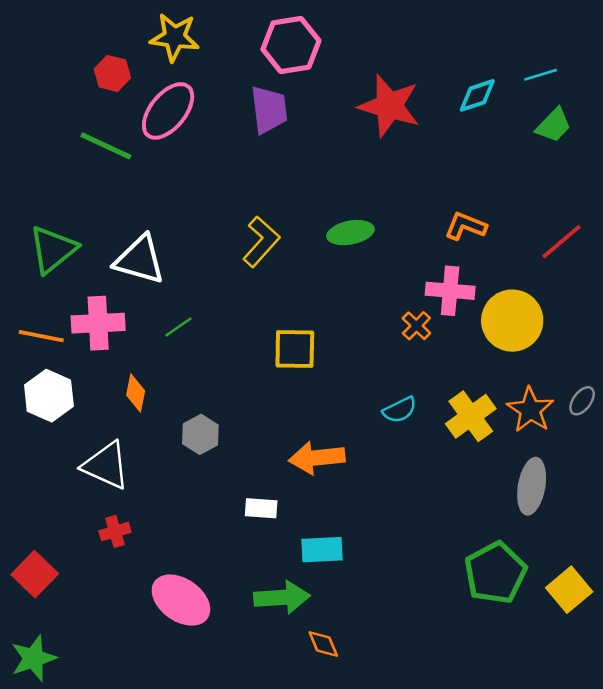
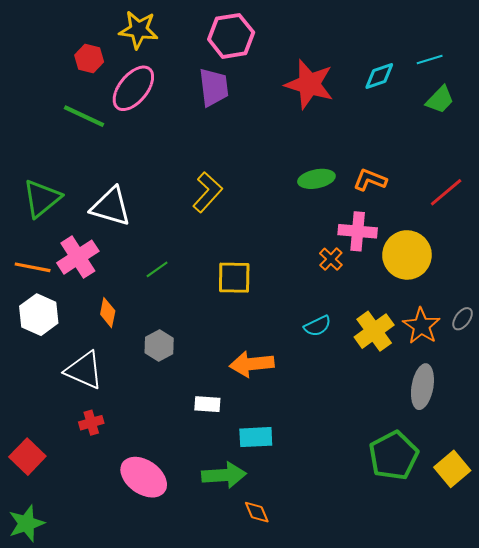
green ellipse: (350, 233) -> (316, 179), moved
pink cross: (98, 323) -> (78, 257), turned -30
green line: (178, 327) -> (157, 269), moved

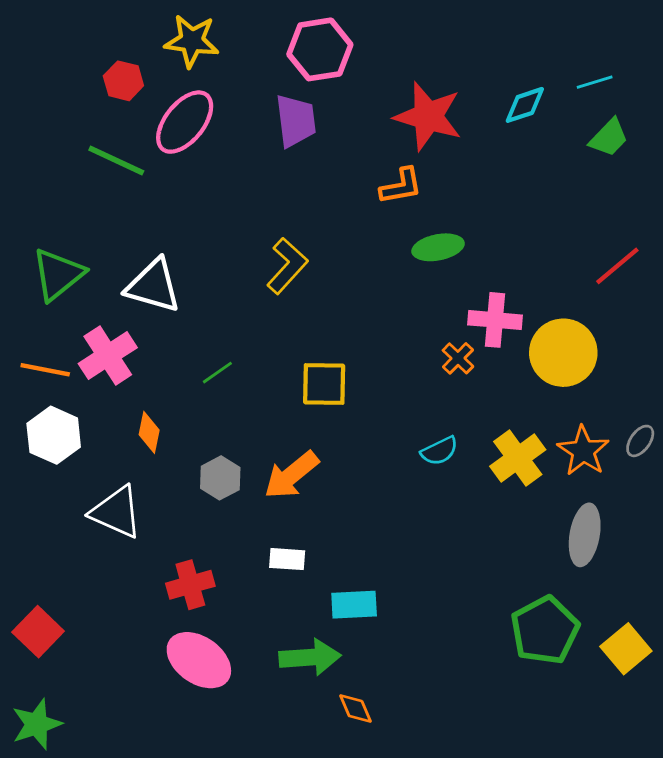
orange L-shape: (370, 180) -> (401, 186), moved, turned 148
orange arrow: (252, 364) -> (291, 475), moved, turned -33
red cross: (91, 423) -> (190, 585), moved, size x1.4

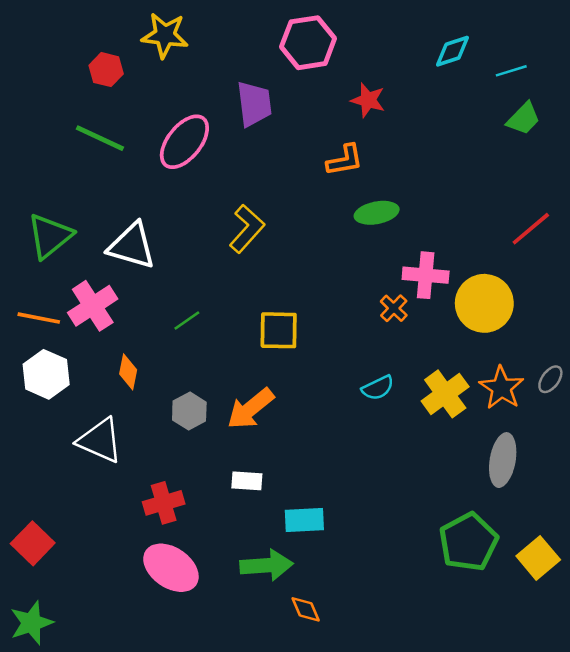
pink hexagon: (320, 49) -> (308, 43), moved
cyan diamond: (525, 105) -> (452, 51), moved
red star: (428, 116) -> (368, 100), size x0.6
pink ellipse: (185, 122) -> (184, 142), moved

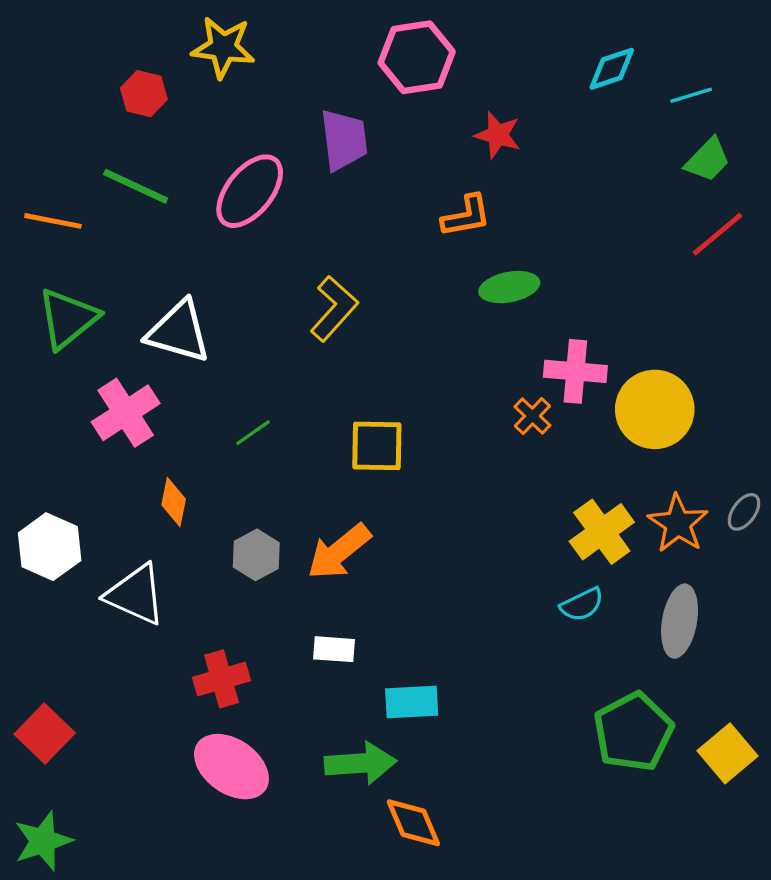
red line: (531, 229) -> (718, 234), moved
orange line: (39, 318) -> (53, 221), moved
white hexagon: (46, 374) -> (50, 547), moved
cyan semicircle: (378, 388) -> (582, 605), moved
orange diamond: (306, 609) -> (413, 823), size x1.4

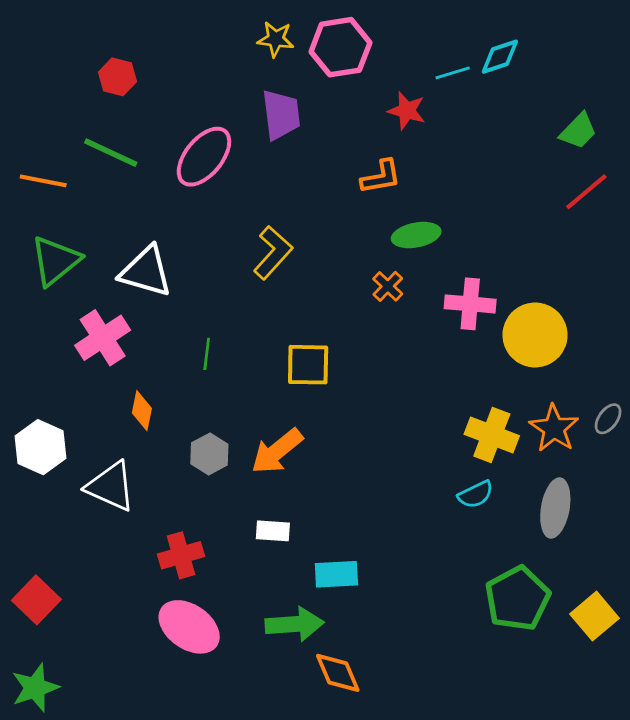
yellow star: (223, 47) -> (276, 39), moved, size x0.7
cyan line: (691, 95) -> (453, 73), moved
orange cross: (532, 416) -> (388, 286), moved
green line: (253, 433) -> (207, 354), turned -48
yellow cross: (602, 532) -> (492, 435), turned -33

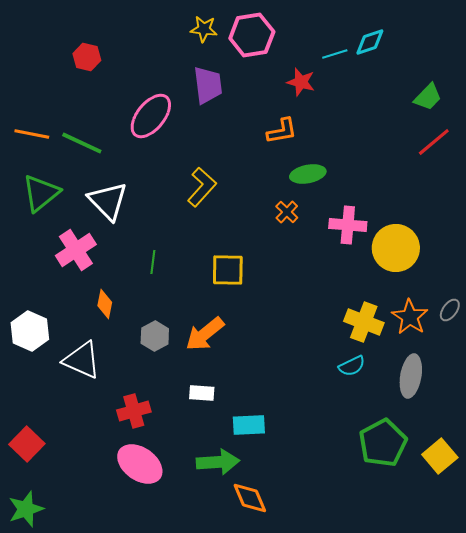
green line: (111, 153) -> (82, 143), moved
white triangle: (146, 271) -> (108, 201), turned 30

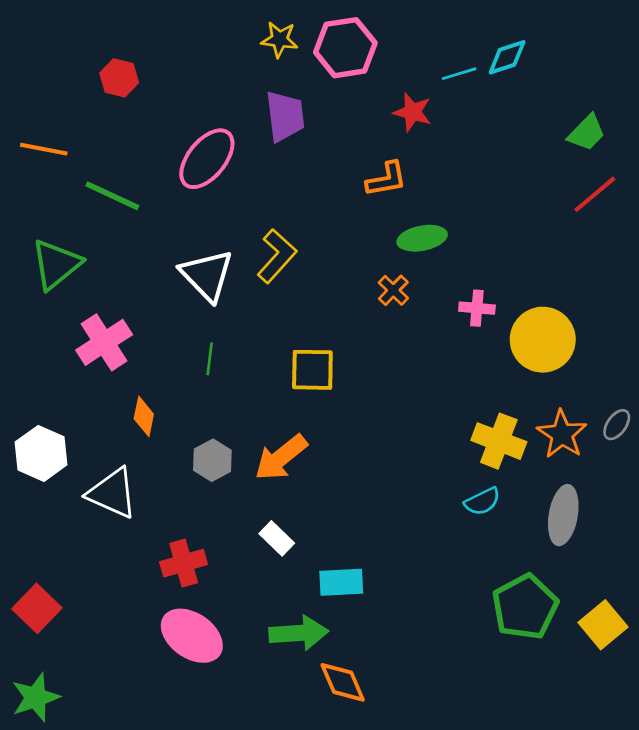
orange line: (32, 134) -> (44, 149), moved
white triangle: (108, 201) -> (207, 275), moved
pink cross: (348, 225) -> (477, 308), size x0.7
white rectangle: (202, 393) -> (277, 538), turned 40

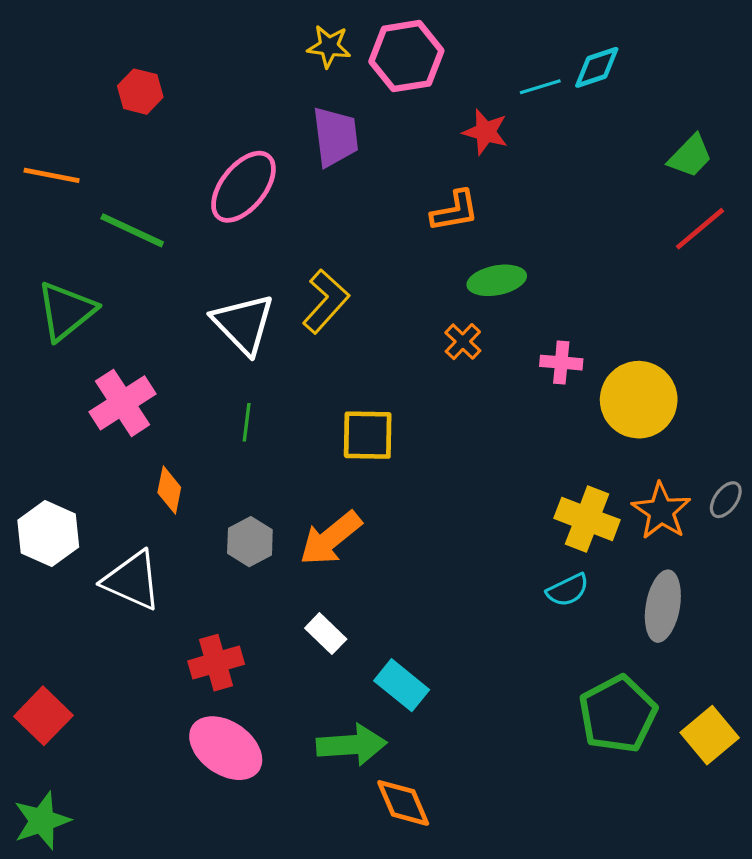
cyan rectangle: (341, 582) -> (402, 685), turned 42

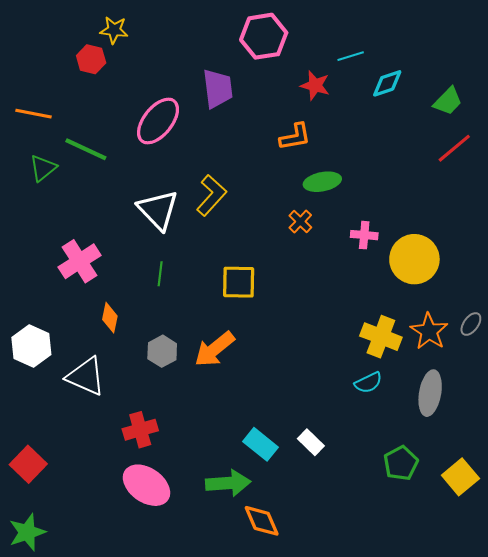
yellow star: (329, 46) -> (114, 30), moved
cyan diamond: (597, 67) -> (387, 83), moved
green triangle: (66, 311) -> (43, 168), moved, size x0.7
white rectangle: (326, 634) -> (311, 442), moved
green pentagon: (618, 714) -> (401, 463), size x0.7

